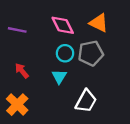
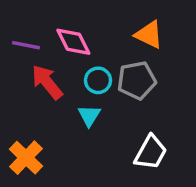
pink diamond: (63, 25) -> (73, 42), moved
red arrow: (22, 71) -> (47, 82), moved, size x1.5
white trapezoid: (86, 101) -> (151, 152), moved

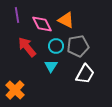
orange triangle: (149, 35) -> (66, 20), moved
purple line: (26, 45) -> (17, 15), moved, turned 70
white trapezoid: (151, 152) -> (85, 74), moved

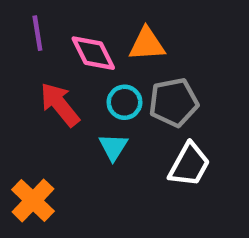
orange triangle: (66, 20) -> (147, 44), turned -30

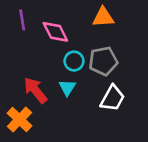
orange triangle: (147, 44) -> (103, 17), moved
red arrow: (60, 104) -> (35, 90), moved

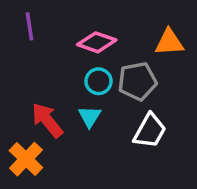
orange triangle: (103, 17) -> (169, 42), moved
pink diamond: (55, 32) -> (97, 42), moved, turned -44

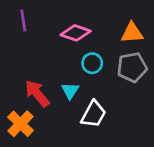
cyan circle: (98, 81) -> (92, 63), moved
gray pentagon: (137, 81) -> (132, 67), moved
white trapezoid: (150, 131) -> (94, 114), moved

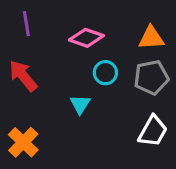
red arrow: (37, 93) -> (23, 76), moved
white trapezoid: (94, 114) -> (153, 131), moved

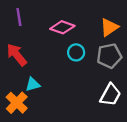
orange triangle: (151, 38) -> (109, 27), turned -30
cyan triangle: (80, 104) -> (33, 84), moved, turned 42

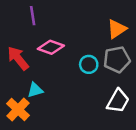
purple line: (19, 17) -> (33, 16), moved
pink diamond: (62, 27) -> (51, 47), moved
cyan circle: (76, 52) -> (89, 64), moved

